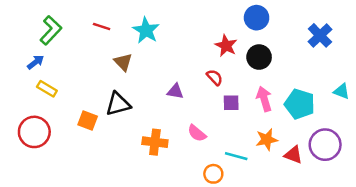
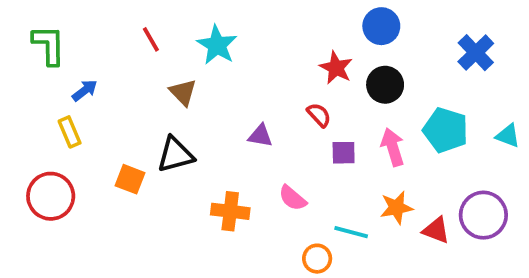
red line: (102, 27) -> (151, 39), turned 42
green L-shape: (51, 30) -> (49, 45), moved, turned -44
blue arrow: (36, 62) -> (85, 90), moved
yellow rectangle: (47, 89) -> (70, 132), turned 36
cyan pentagon: (300, 104) -> (446, 130), moved

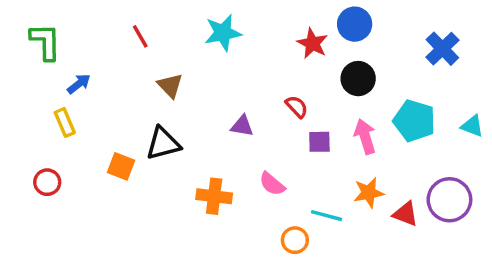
cyan star: (217, 45) -> (223, 33), moved, turned 30
red star: (336, 68) -> (312, 43), moved
red circle: (51, 196) -> (47, 182), size x0.6

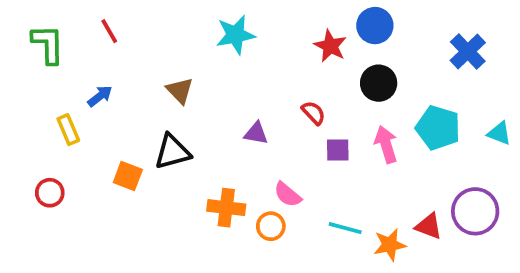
red line: (140, 36) -> (109, 31), moved
blue arrow: (79, 84) -> (100, 96), moved
orange star: (369, 193) -> (390, 245), moved
orange circle: (295, 240) -> (271, 226), moved

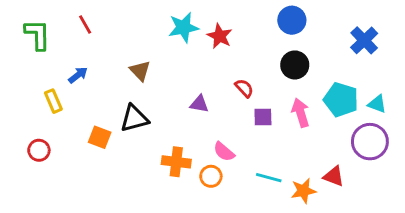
red star: (330, 46) -> (220, 36), moved
cyan triangle: (499, 133) -> (377, 104), moved
purple circle: (475, 211) -> (370, 142), moved

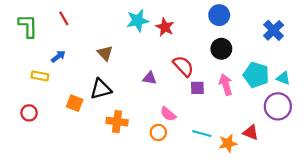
red semicircle: (244, 88) -> (183, 66), size x1.5
yellow rectangle: (53, 101) -> (40, 76), turned -56
orange cross: (176, 162) -> (117, 122), moved

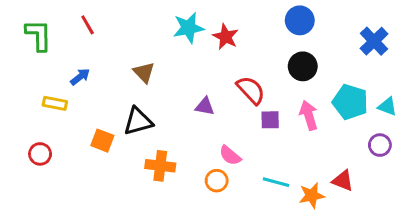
purple circle: (278, 106) -> (380, 145), size x0.6

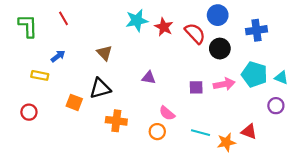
blue cross: (374, 41) -> (256, 30), moved, turned 36
red semicircle: (251, 90) -> (195, 33), moved
pink arrow: (309, 115) -> (224, 84), turned 96

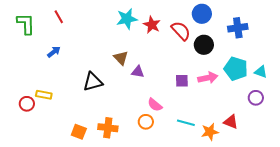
brown triangle: (104, 53) -> (121, 58), moved
yellow rectangle: (40, 75) -> (44, 95), moved
orange square: (74, 102) -> (79, 132), moved
orange cross: (116, 121) -> (108, 128), moved

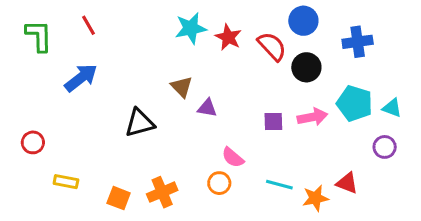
blue arrow: (54, 52) -> (81, 78), size x1.6
yellow rectangle: (44, 95) -> (66, 182), moved
red circle: (27, 104) -> (33, 142), moved
orange cross: (108, 128) -> (162, 192), turned -30

